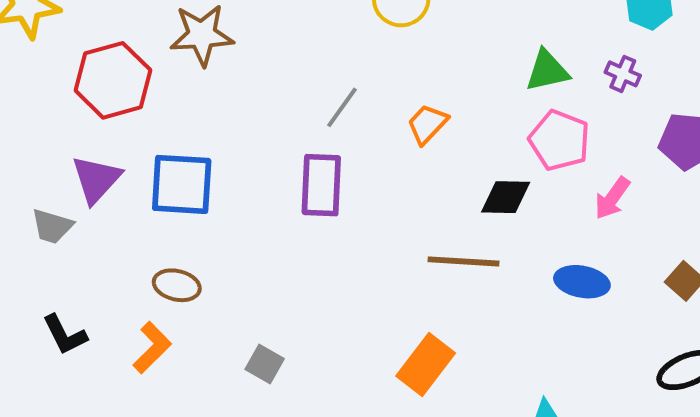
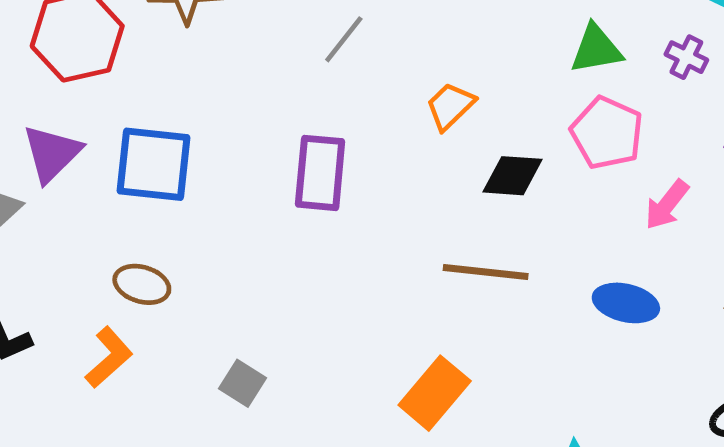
gray line: (342, 107) -> (344, 39), moved
black diamond: (506, 197) -> (513, 176), moved

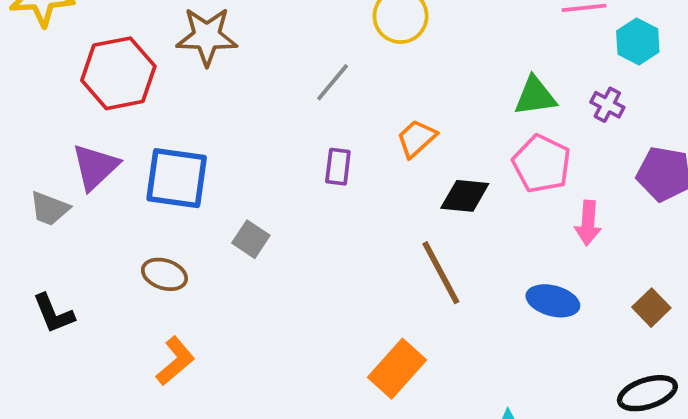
purple rectangle: (320, 173) -> (338, 167), moved, size x0.6
pink arrow: (667, 205) -> (588, 223), turned -36
brown line: (486, 272) -> (441, 273), turned 54
orange L-shape: (109, 357) -> (175, 361), moved
gray square: (242, 383) -> (251, 239), moved

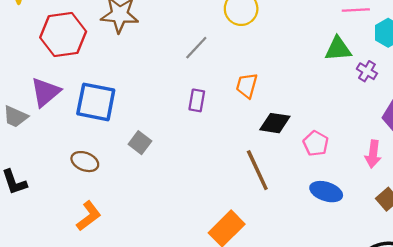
green triangle: (535, 96) -> (338, 49), moved
orange trapezoid: (416, 138) -> (247, 86), turned -36
pink pentagon: (542, 164) -> (316, 143), moved, size x0.7
pink arrow: (588, 223) -> (373, 154), moved

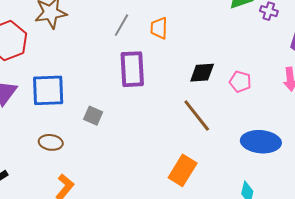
orange trapezoid: (247, 86) -> (159, 28), moved
purple rectangle: (197, 100) -> (132, 69), size x1.8
blue ellipse: (326, 192) -> (261, 142), moved, size x1.4

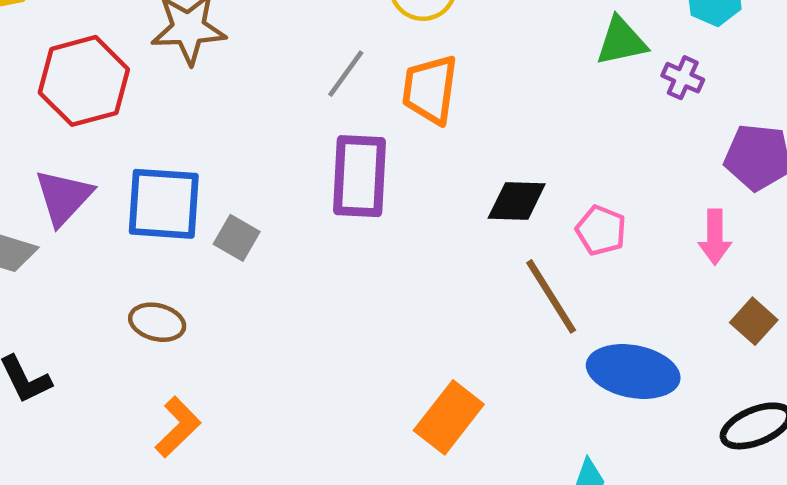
orange trapezoid: (159, 28) -> (430, 89), size x1.4
brown line: (197, 115) -> (551, 296), moved
gray square: (93, 116) -> (237, 238), moved

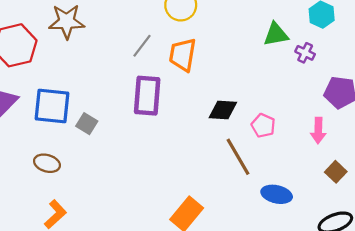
blue ellipse: (633, 371) -> (277, 194), size x0.7

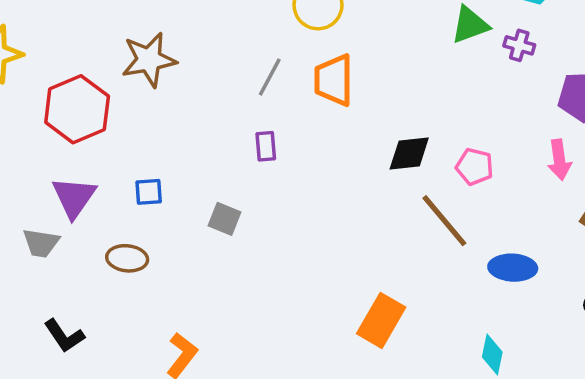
purple rectangle: (147, 96) -> (266, 146), moved, size x0.5
blue square: (52, 106) -> (149, 192), size x0.5
gray square: (87, 124) -> (225, 219), moved
brown ellipse: (47, 163) -> (127, 258), moved

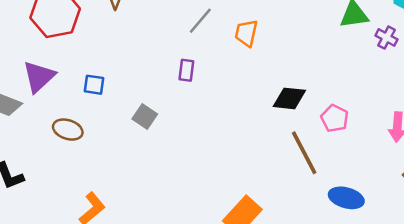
orange trapezoid: (334, 80) -> (246, 33), size x0.7

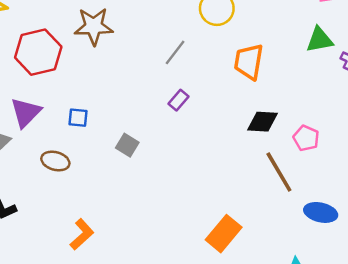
orange trapezoid: (246, 33) -> (249, 62), moved, size x1.4
purple rectangle: (186, 70) -> (179, 100), moved, turned 36

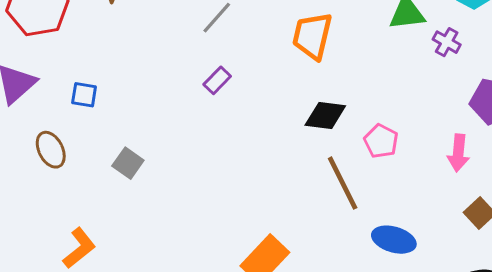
gray square: (127, 145) -> (128, 163), moved
brown ellipse: (55, 161) -> (51, 150), turned 44

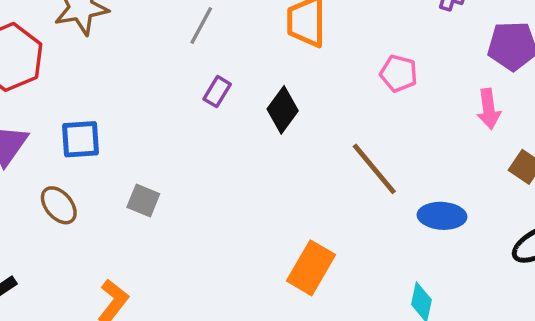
blue square: (84, 95) -> (80, 139), size x1.4
black diamond: (325, 116) -> (283, 110), moved, turned -48
pink pentagon: (381, 141) -> (399, 73), moved

